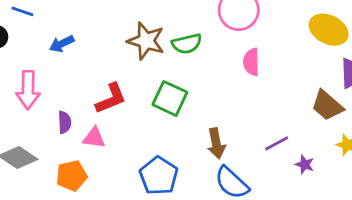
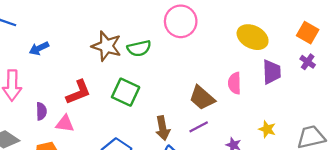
pink semicircle: (251, 62) -> (235, 83), moved
brown trapezoid: (327, 105) -> (202, 98), moved
purple line: (277, 143) -> (199, 127), moved

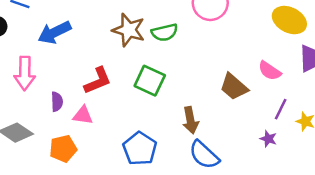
blue arrow: (39, 48) -> (54, 32), size x1.5
pink semicircle: (235, 83) -> (270, 71), turned -55
purple line: (199, 127) -> (281, 109), moved, turned -36

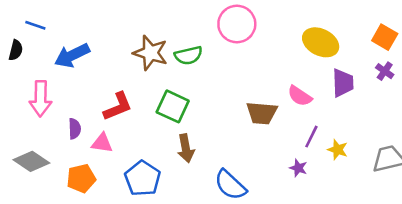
brown trapezoid: (234, 87) -> (262, 113), turned -36
brown arrow: (190, 120) -> (186, 148), moved
blue pentagon: (140, 149) -> (143, 178), moved

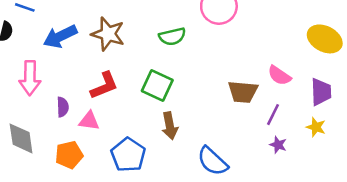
yellow ellipse: (321, 42) -> (325, 39), moved
brown star: (150, 53) -> (108, 34), moved
purple trapezoid: (343, 83) -> (321, 92), moved
purple line: (311, 137) -> (273, 115), moved
gray diamond: (31, 161) -> (21, 138), turned 48

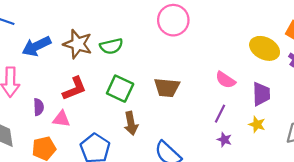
green semicircle: (172, 36) -> (111, 46), moved
brown trapezoid: (243, 92) -> (167, 87), moved

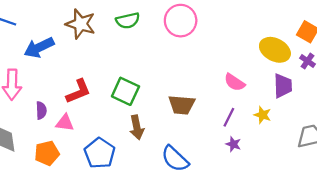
brown star: (78, 44) -> (81, 24), moved
green semicircle: (111, 46) -> (128, 21), moved
brown trapezoid: (167, 87) -> (182, 105), moved
purple trapezoid: (261, 94) -> (283, 86), moved
yellow star: (257, 124) -> (263, 115), moved

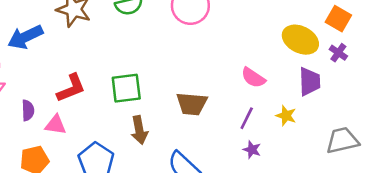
green square: (125, 91) -> (126, 88), turned -32

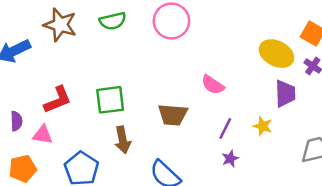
pink semicircle: (253, 78) -> (213, 85), moved
purple star: (252, 150) -> (230, 159), turned 30

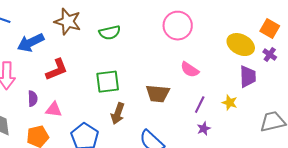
green semicircle: (113, 21) -> (110, 33), moved
pink circle: (171, 21) -> (178, 26), moved
red L-shape: (58, 100) -> (57, 70), moved
brown arrow: (123, 140) -> (118, 114), turned 30

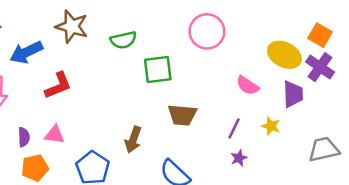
purple cross: (270, 55) -> (320, 67), size x1.6
pink semicircle: (190, 70) -> (248, 85), moved
green square: (108, 82) -> (158, 70), moved
purple semicircle: (33, 99) -> (24, 137), moved

